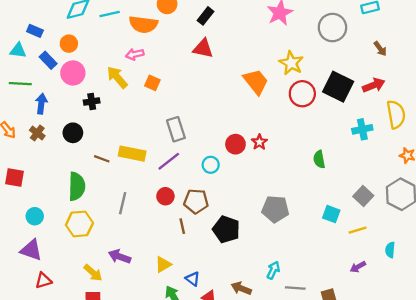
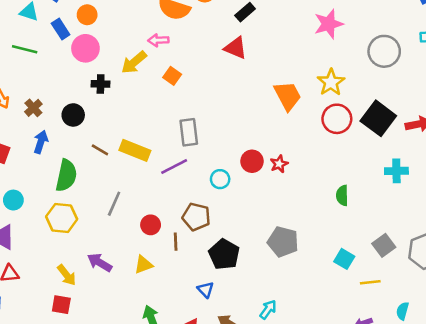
yellow arrow: (117, 77) -> (134, 62), turned -100
blue arrow: (41, 104) -> (41, 142), moved
red circle: (165, 196) -> (151, 225), moved
yellow triangle: (163, 264) -> (143, 265), moved
blue triangle: (193, 279) -> (206, 290), moved

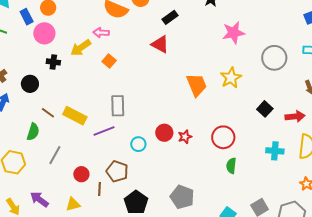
black square: (378, 118) -> (265, 109), size x0.6
red circle: (337, 119) -> (223, 137), moved
green semicircle: (66, 175) -> (33, 132), moved, size x0.7

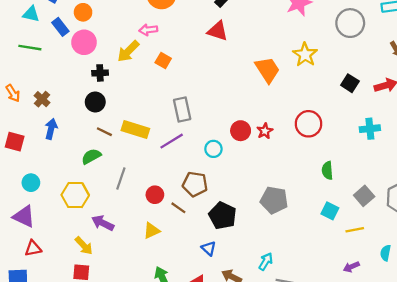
black circle: (30, 84) -> (95, 102), moved
green semicircle: (33, 132) -> (91, 156), turned -126
green semicircle: (231, 166) -> (327, 171), moved
brown line: (100, 189) -> (178, 208), turned -48
purple arrow: (39, 199) -> (103, 223), moved

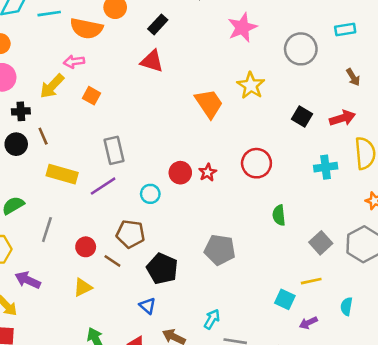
brown line: (104, 132) -> (43, 136), moved, turned 42
cyan square: (330, 211) -> (285, 299), moved

